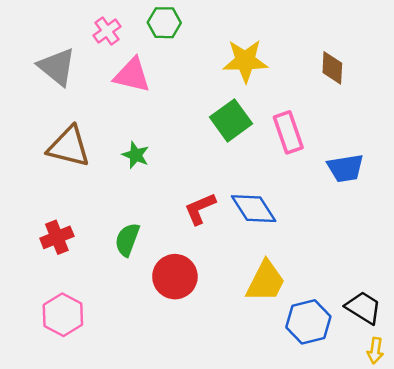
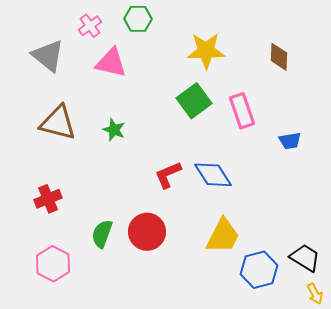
blue trapezoid: (345, 168) -> (290, 141), size x0.7
green semicircle: (127, 240) -> (102, 234), moved
yellow arrow: (375, 351) -> (315, 294), turned -35

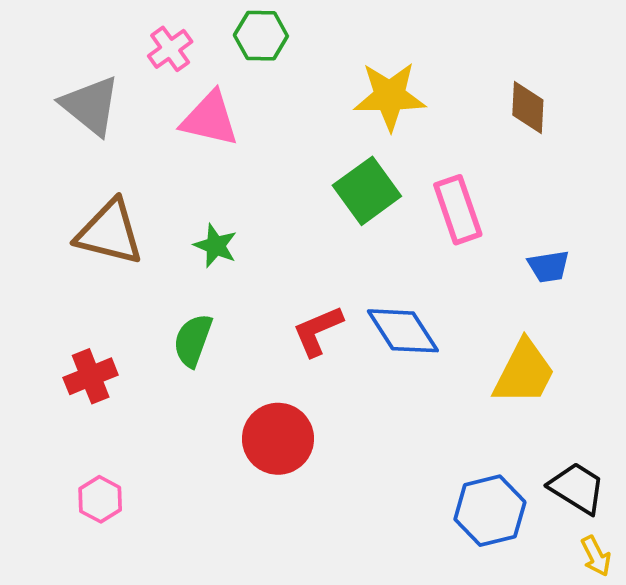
green semicircle: (102, 234) -> (193, 340), moved
yellow trapezoid: (223, 236) -> (524, 372), moved
pink hexagon: (53, 264) -> (100, 499), size x0.7

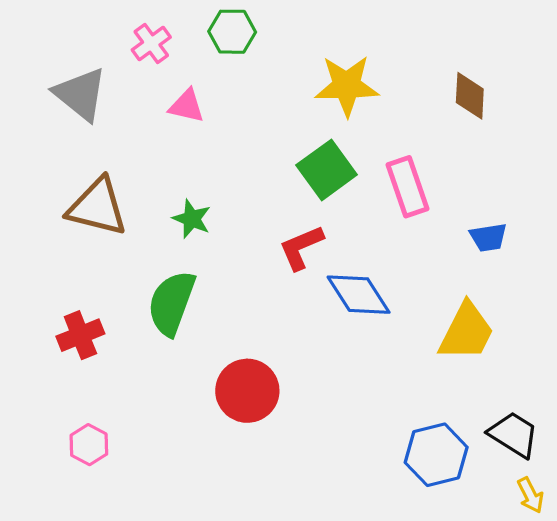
pink triangle: (210, 119) -> (187, 106), size x0.7
red L-shape: (318, 331) -> (301, 247), moved
green semicircle: (193, 340) -> (171, 303), size x1.4

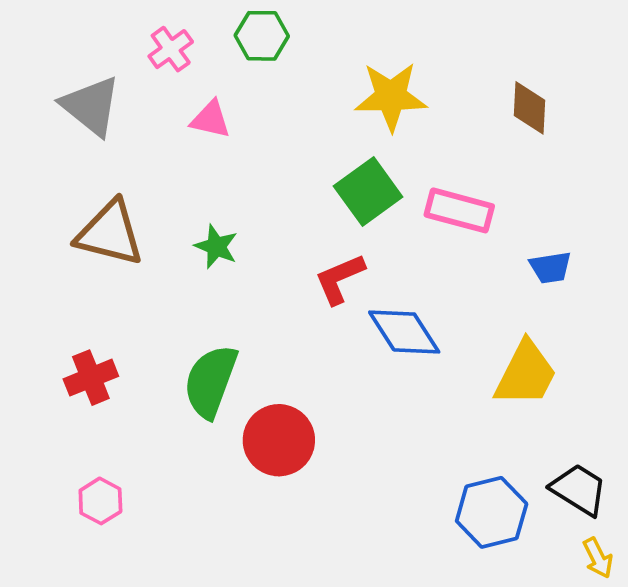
pink rectangle: (407, 187) -> (459, 210), turned -56
green semicircle: (171, 303) -> (211, 381), moved

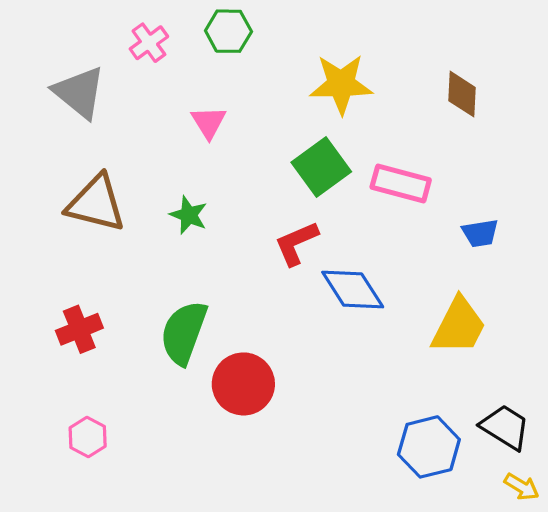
pink triangle: (211, 119) -> (209, 122), moved, turned 45
yellow arrow: (598, 558) -> (522, 487), turned -32

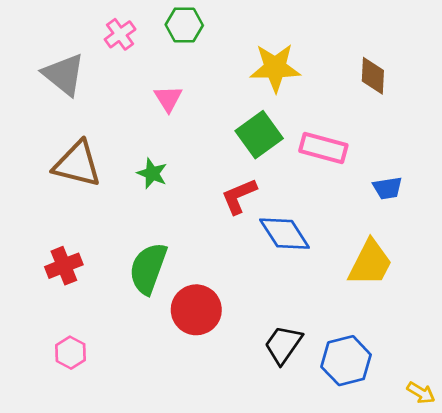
black trapezoid: (505, 427) -> (283, 345), moved, turned -87

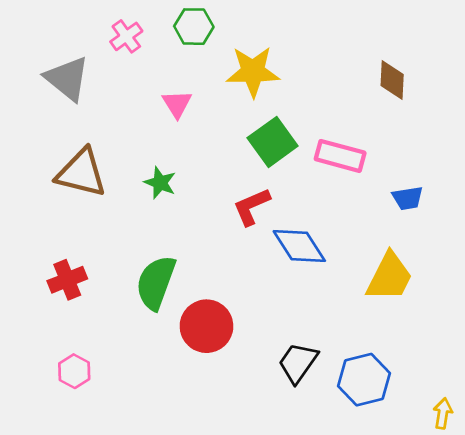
yellow star: (275, 68) -> (253, 72), moved
yellow arrow: (421, 393) -> (443, 413), turned -112

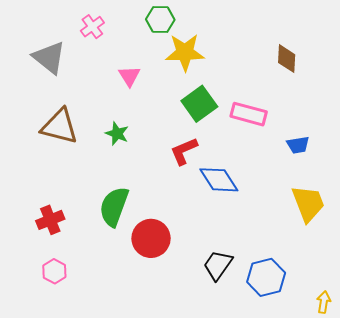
green hexagon: (194, 27) -> (160, 20), moved
yellow trapezoid: (389, 277) -> (308, 203), moved, turned -48
red cross: (67, 280) -> (50, 220), moved

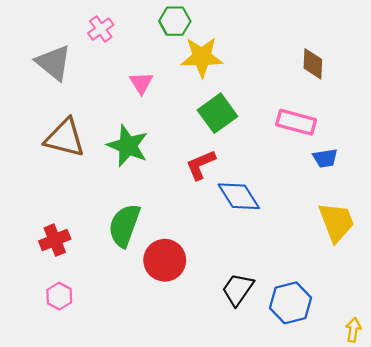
pink rectangle: (249, 114) -> (296, 122), moved
green star: (117, 134) -> (128, 146), size x1.6

